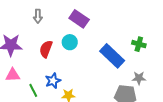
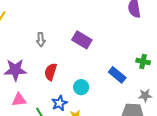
cyan circle: (70, 42) -> (81, 87), moved
blue rectangle: (112, 56) -> (117, 75), size x0.7

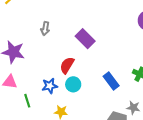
red semicircle: (51, 72) -> (67, 65), moved
blue star: (59, 103) -> (50, 86), moved

